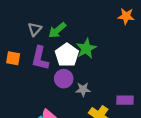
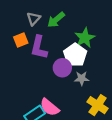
white pentagon: (67, 55) -> (75, 55), moved
orange square: (13, 58) -> (21, 40), moved, turned -32

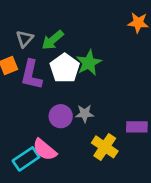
white pentagon: (75, 55) -> (65, 68), moved
purple circle: (62, 68) -> (61, 116), moved

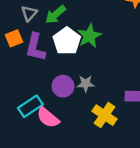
cyan rectangle: (26, 159) -> (30, 106), moved

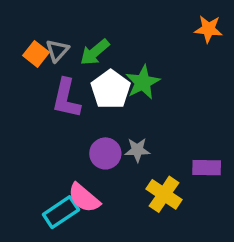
orange square: (14, 38) -> (36, 54), moved, turned -30
cyan rectangle: (30, 106) -> (61, 212), moved

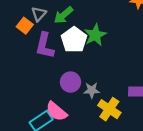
orange square: (36, 54) -> (25, 26), moved
gray star: (137, 150) -> (92, 90), moved

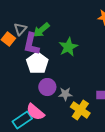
white pentagon: (74, 40) -> (37, 63), moved
purple L-shape: (45, 46) -> (31, 44), moved

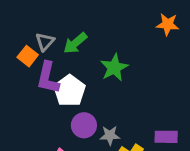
purple L-shape: (31, 44) -> (48, 78), moved

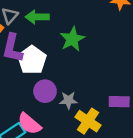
green arrow: (75, 43) -> (37, 17), turned 40

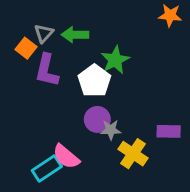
white pentagon: (32, 60) -> (94, 81), moved
purple circle: (45, 91) -> (97, 119), moved

